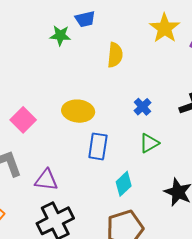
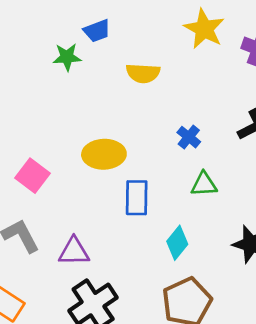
yellow semicircle: (115, 55) -> (143, 73), turned 95
green triangle: (149, 143) -> (204, 184), turned 35

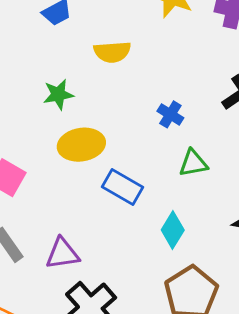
green star: (67, 57) -> (58, 94), moved
blue rectangle: (137, 198) -> (123, 187), turned -54

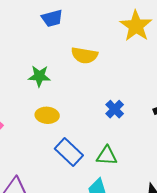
yellow ellipse: (81, 145) -> (47, 115), size x0.7
green triangle: (193, 163) -> (107, 156), moved

